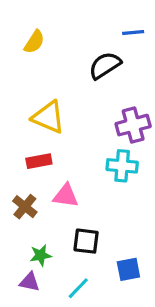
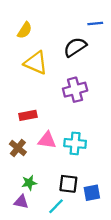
yellow triangle: (48, 117) -> (36, 63), moved
purple cross: (133, 125) -> (75, 90), moved
cyan cross: (122, 166) -> (75, 143), moved
black square: (86, 241) -> (68, 184), moved

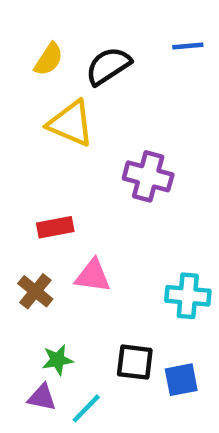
black semicircle: (75, 47) -> (108, 66), moved
purple cross: (75, 90) -> (148, 176), turned 30
cyan cross: (75, 143) -> (188, 296), moved
cyan line: (56, 206) -> (86, 408), moved

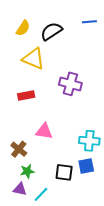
red rectangle: (55, 227) -> (26, 95), moved
brown cross: (35, 291) -> (19, 149), moved
blue square: (181, 380) -> (86, 166), moved

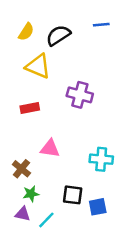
blue square: (86, 166) -> (98, 207), moved

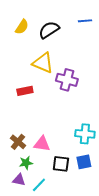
yellow triangle: (38, 66) -> (43, 63), moved
pink triangle: (50, 148) -> (42, 144), moved
blue square: (98, 207) -> (84, 162), moved

